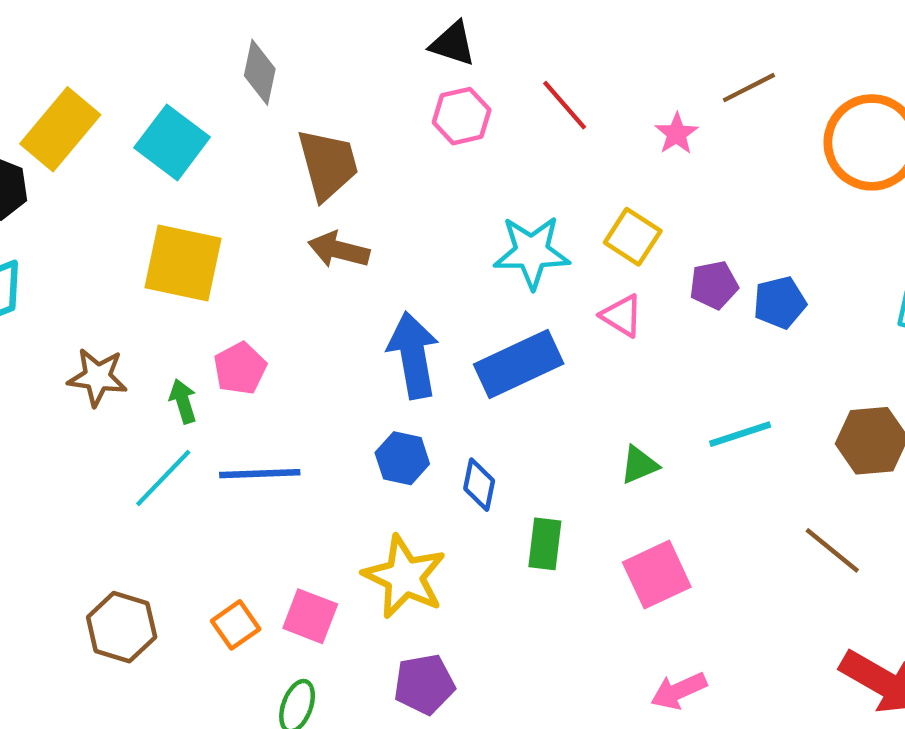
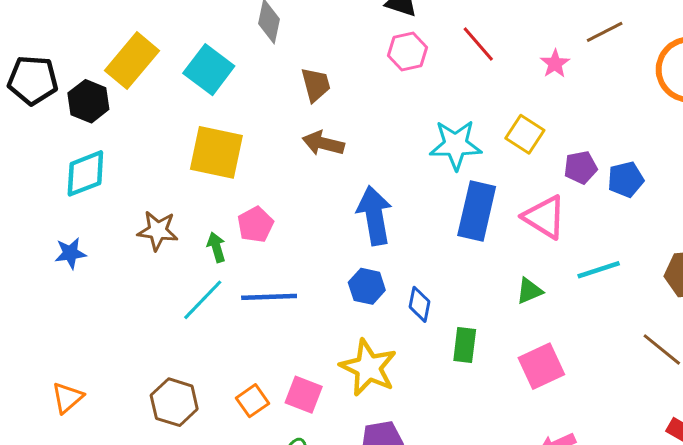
brown trapezoid: (328, 164) -> (316, 85), size x0.7
pink triangle: (622, 316) -> (544, 217), moved, size x1.5
blue rectangle: (519, 364) -> (477, 211), moved, turned -52

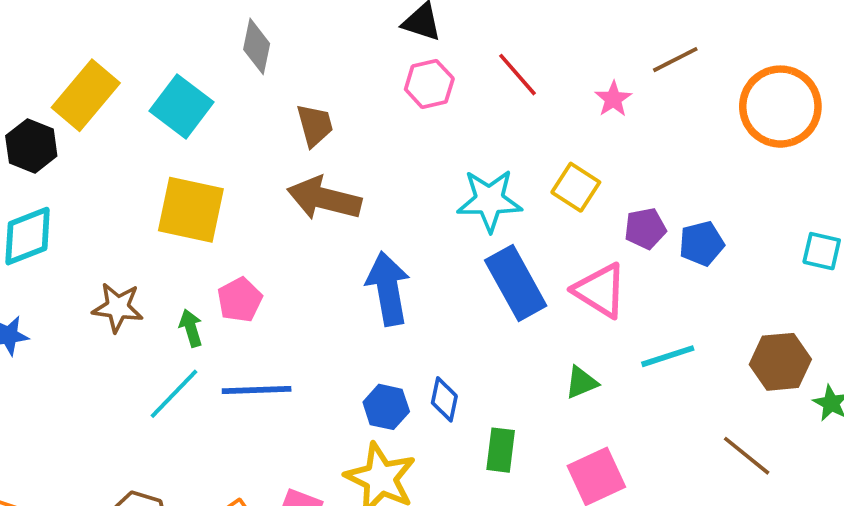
brown arrow: (323, 143) -> (324, 198), size x1.4
blue rectangle: (477, 211) -> (516, 283), turned -42
blue hexagon: (367, 286) -> (386, 407), moved

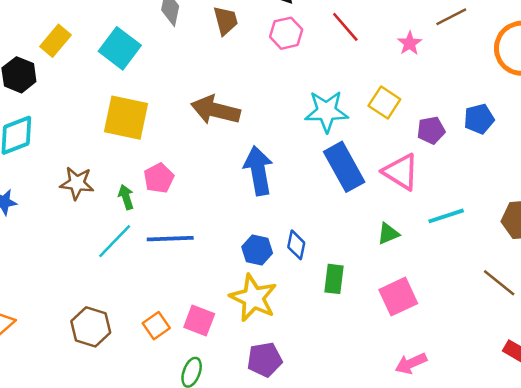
yellow rectangle: (86, 95) -> (55, 41), size x0.7
brown trapezoid: (315, 125) -> (226, 21), moved
blue pentagon: (702, 244) -> (479, 119), moved

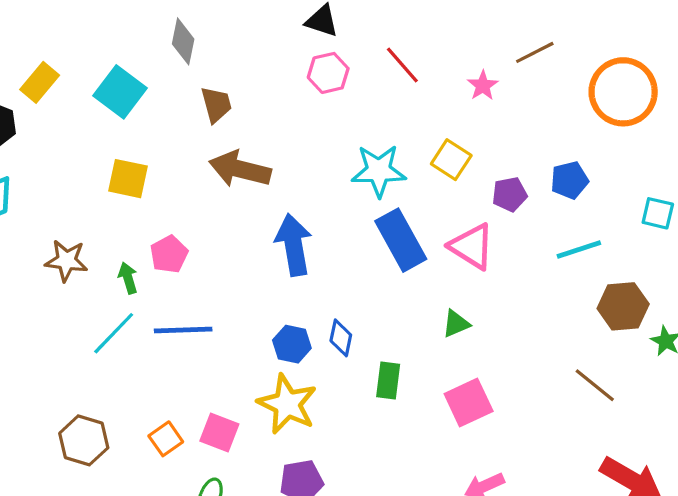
brown trapezoid: (226, 21) -> (216, 104), moved
yellow square: (126, 118) -> (128, 179), size x0.7
cyan line: (446, 216) -> (579, 250), moved

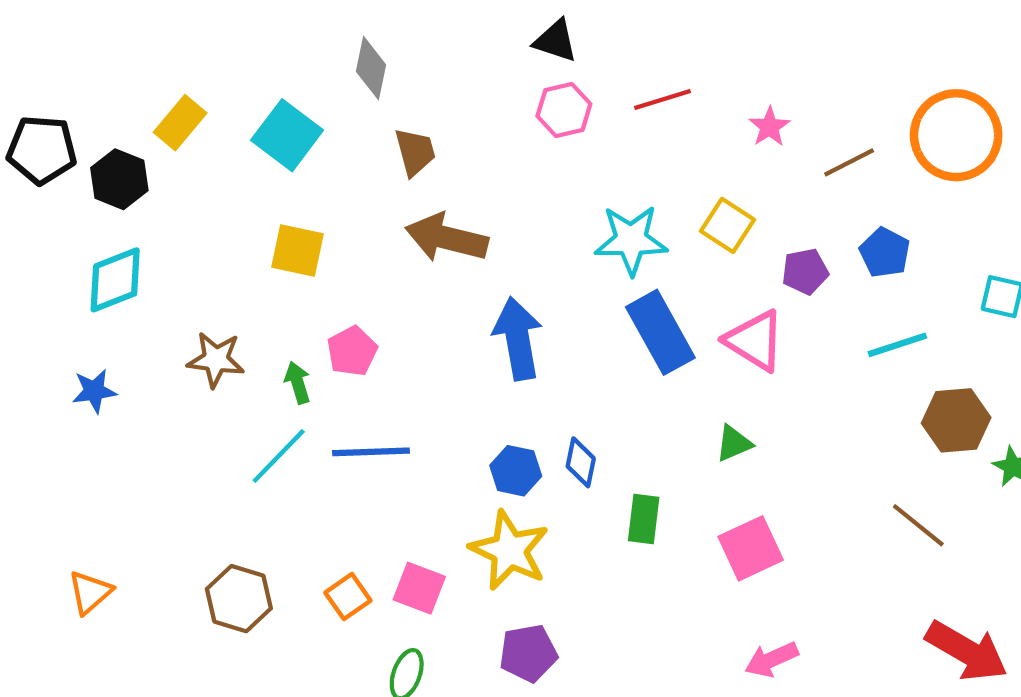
brown line: (535, 52) -> (849, 162), moved
red line: (402, 65) -> (662, 100), turned -66
blue pentagon: (569, 180) -> (885, 253), turned -30

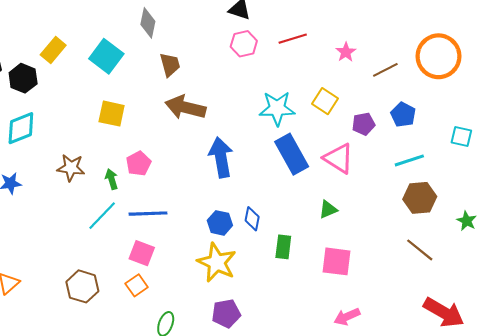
brown hexagon: (956, 420) -> (420, 198), moved
pink square: (751, 548) -> (336, 261), turned 32
pink square: (419, 588) -> (142, 253), moved

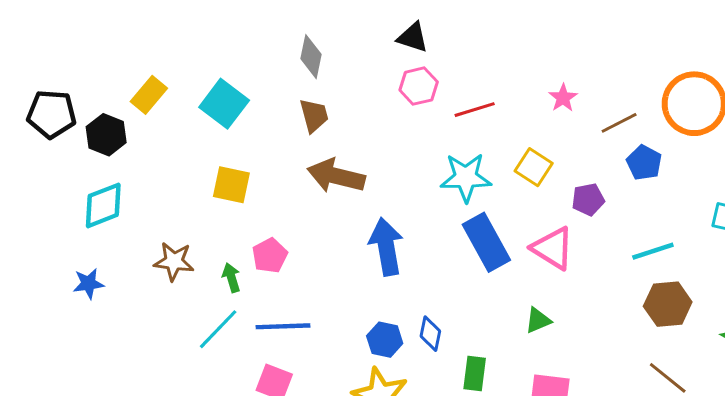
gray diamond: (148, 23) -> (311, 57), moved
red line: (293, 39) -> (475, 110), moved
blue pentagon: (403, 115) -> (644, 163), moved

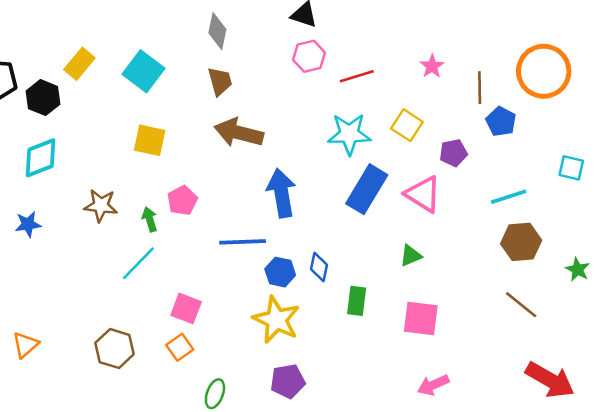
brown line: (619, 123) -> (480, 88), turned -64
blue rectangle: (486, 242) -> (367, 189), turned 60
blue line: (283, 326) -> (243, 242), moved

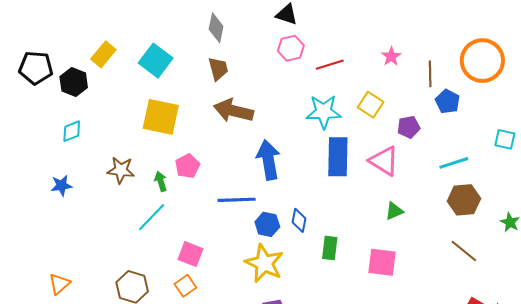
yellow square: (150, 140) -> (161, 117), size x1.4
cyan diamond: (41, 158) -> (72, 131), size x0.7
blue rectangle: (367, 189) -> (338, 157), turned -30
green triangle: (411, 256) -> (394, 211), moved

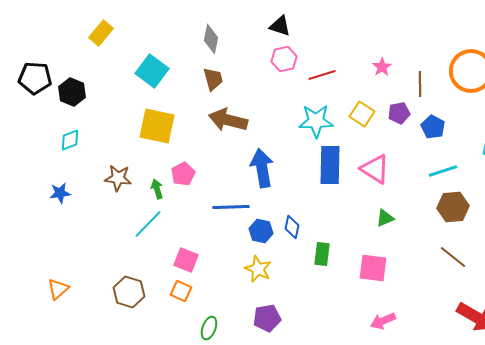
yellow rectangle: (103, 54) -> (101, 33), moved
blue pentagon: (448, 101) -> (433, 127), moved
purple pentagon: (409, 127) -> (399, 113), moved
yellow star: (264, 263) -> (258, 269), size x0.7
orange square: (185, 286) -> (181, 291), turned -30

